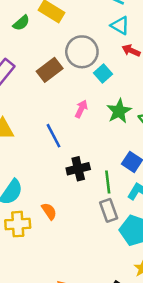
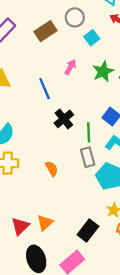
gray circle: (82, 52) -> (75, 17), size x0.7
black cross: (78, 169) -> (64, 119), turned -30
orange semicircle: (49, 211) -> (52, 169), moved

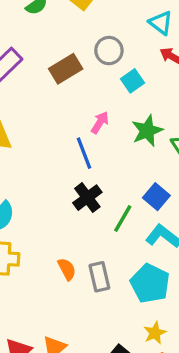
blue line: (45, 89) -> (84, 153), moved
green line: (89, 132) -> (123, 218), turned 30
gray rectangle: (88, 157) -> (99, 277), moved

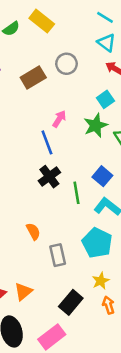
cyan square: (132, 81) -> (105, 99), moved
green line: (123, 218) -> (76, 193), turned -40
gray rectangle: (99, 277) -> (58, 255), moved

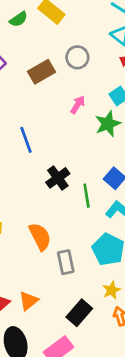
pink arrow: (59, 119) -> (78, 105), moved
blue line: (47, 142) -> (26, 140), moved
orange semicircle: (33, 231) -> (40, 237), size x1.5

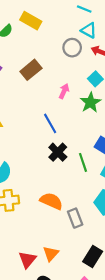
gray circle: (77, 57) -> (72, 48), moved
blue line: (26, 140) -> (50, 123), moved
orange semicircle: (40, 237) -> (51, 201), turned -30

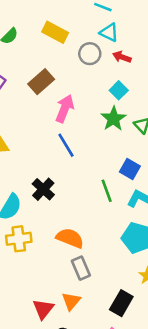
yellow rectangle: (31, 21) -> (55, 32), moved
pink arrow: (64, 91) -> (65, 109), moved, size x1.5
black cross: (58, 152) -> (43, 189), moved
gray rectangle: (75, 218) -> (81, 268), moved

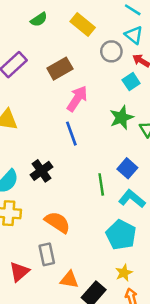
cyan square: (119, 90) -> (131, 82), moved
gray rectangle: (81, 268) -> (47, 254), moved
orange triangle: (71, 301) -> (69, 280), moved, turned 48
red triangle: (43, 309) -> (19, 272), moved

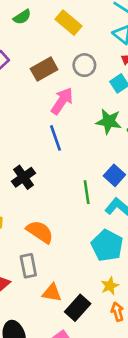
gray circle: (111, 51) -> (84, 65), moved
green star: (121, 118) -> (109, 121), turned 30

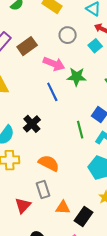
brown rectangle: (44, 69) -> (27, 46), moved
pink arrow: (62, 101) -> (54, 64), turned 85
green star: (109, 121) -> (77, 77), moved

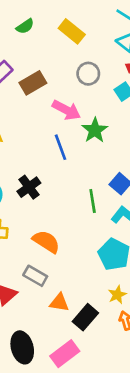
green star: (77, 77) -> (95, 130), turned 30
gray rectangle: (43, 189) -> (35, 276), turned -48

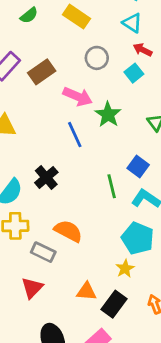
gray rectangle: (35, 276) -> (43, 252), moved
yellow star: (117, 295) -> (125, 269), moved

